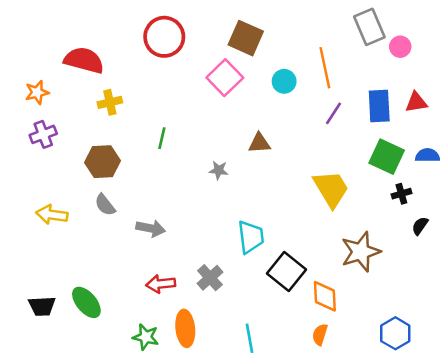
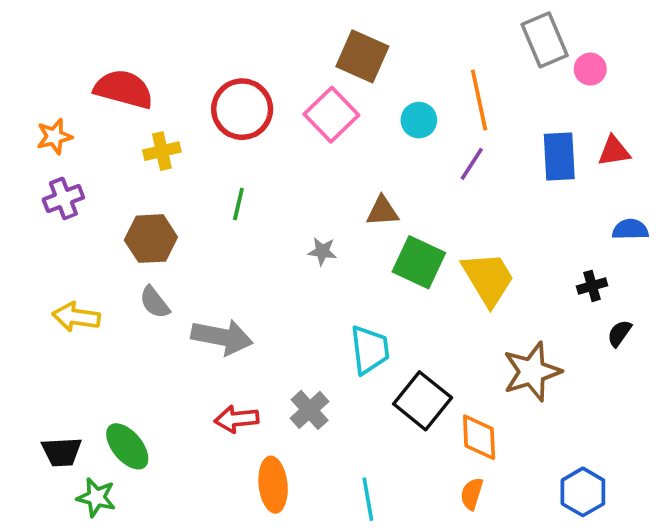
red circle: (164, 37) -> (242, 109), moved
purple line: (334, 113) -> (472, 164), moved
green square: (387, 157) -> (419, 262), moved
gray arrow: (151, 228) -> (222, 337), size x1.4
green star: (146, 337) -> (96, 497), moved

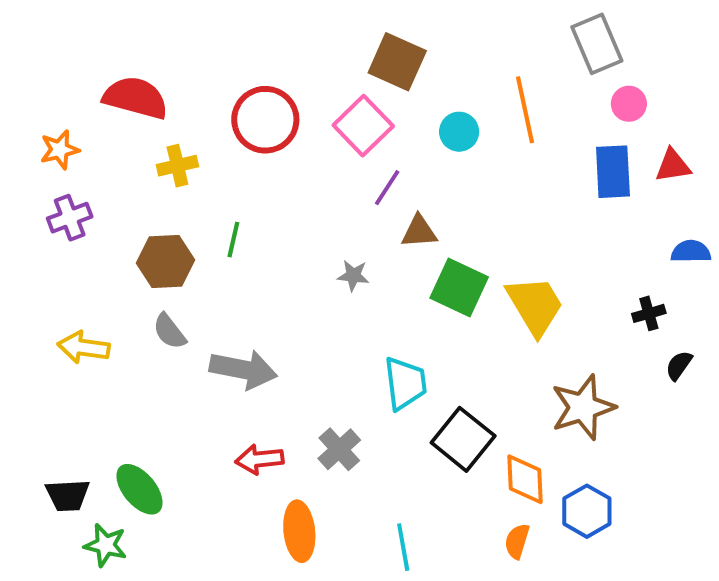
pink circle: (590, 69) -> (629, 104), moved
purple line: (472, 164) -> (387, 188), moved
green line: (238, 204) -> (233, 240), moved
blue hexagon: (583, 492) -> (587, 511), moved

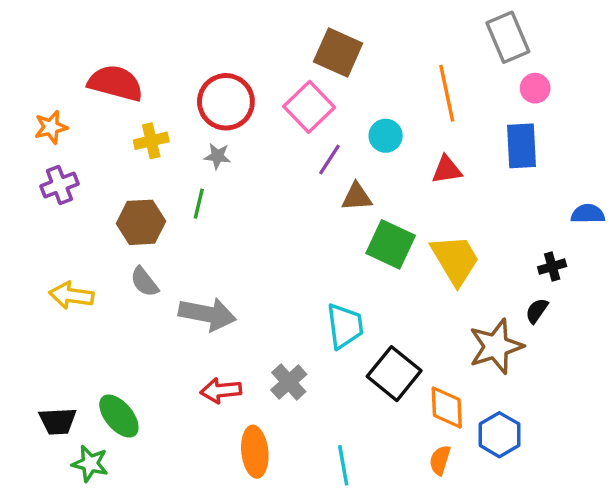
cyan circle: (459, 132) -> (386, 136), moved
red triangle: (673, 166) -> (447, 170), moved
gray star: (353, 276) -> (217, 156), moved
black semicircle: (679, 365) -> (537, 311), moved

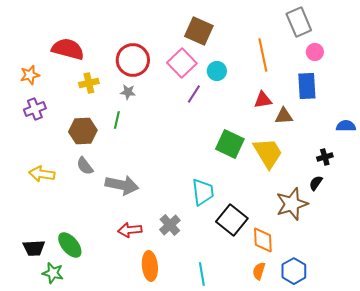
cyan circle: (386, 136) -> (217, 71), moved
brown triangle: (357, 197) -> (284, 116), moved
blue hexagon: (499, 435) -> (294, 271), moved

